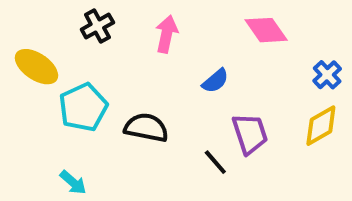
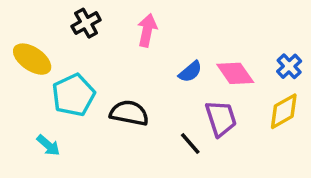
pink diamond: (266, 30) -> (235, 73), moved
cyan arrow: (73, 182) -> (48, 145), moved

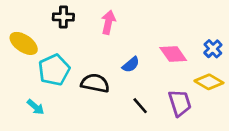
black cross: (86, 23) -> (63, 17), turned 30
blue semicircle: (190, 72) -> (131, 65), moved
yellow diamond: (284, 111) -> (209, 82), turned 60
purple trapezoid: (221, 118) -> (180, 103), moved

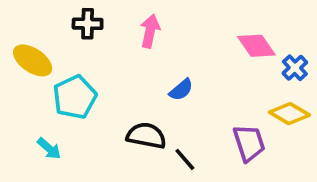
pink diamond: (173, 54) -> (256, 46), moved
black semicircle: (95, 83) -> (146, 136), moved
black line: (140, 106) -> (185, 159), moved

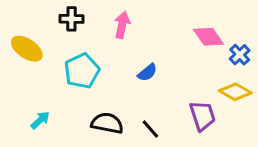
cyan pentagon: (75, 97) -> (82, 71), moved
black semicircle: (146, 136) -> (107, 123), moved
cyan arrow: (49, 148) -> (40, 120), turned -84

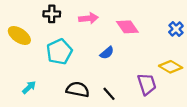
pink arrow: (122, 25) -> (88, 18), turned 72
pink diamond: (208, 37) -> (127, 27), moved
blue cross: (240, 55) -> (176, 29), moved

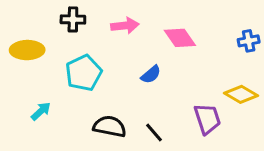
blue cross: (176, 29) -> (249, 41), turned 32
yellow ellipse: (19, 35) -> (27, 50), turned -35
cyan arrow: (29, 87) -> (41, 111), moved

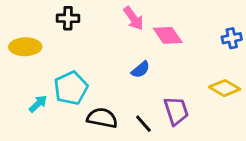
pink arrow: (125, 26) -> (133, 18), moved, turned 60
cyan pentagon: (84, 73) -> (71, 88), moved
purple trapezoid: (207, 119) -> (176, 111), moved

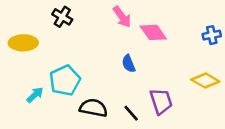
black cross: (68, 18) -> (62, 17), turned 30
blue semicircle: (141, 70) -> (129, 64), turned 108

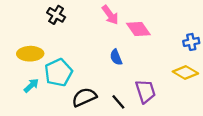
blue cross: (212, 35) -> (191, 42), moved
yellow ellipse: (23, 43) -> (30, 54), moved
black semicircle: (93, 108) -> (84, 97), turned -35

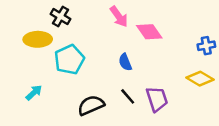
yellow ellipse: (30, 54) -> (38, 39), moved
cyan pentagon: (58, 73) -> (69, 60), moved
black line: (118, 102) -> (128, 96), moved

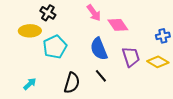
blue semicircle: (125, 62) -> (99, 49), size x1.6
cyan arrow: (34, 93) -> (30, 84), moved
purple trapezoid: (157, 99) -> (131, 57), moved
black semicircle: (91, 105) -> (72, 83), turned 130

